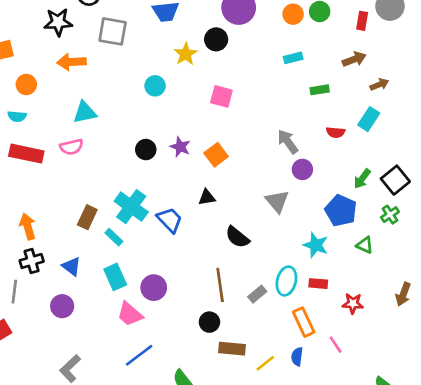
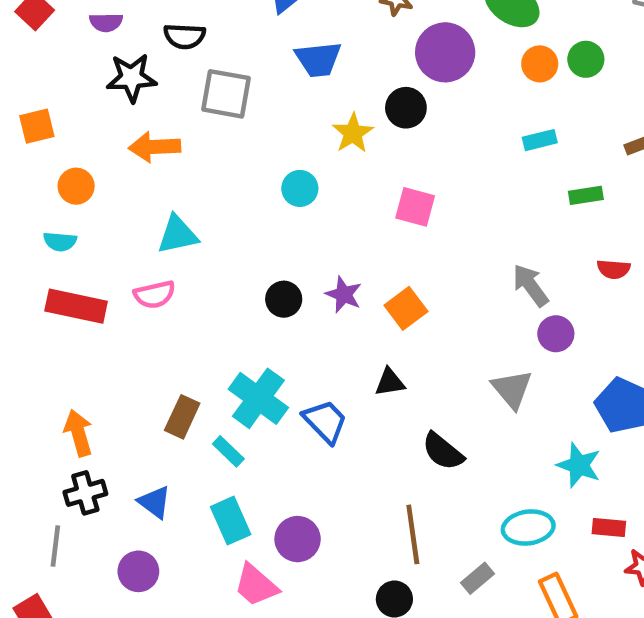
cyan ellipse: (286, 281) -> (528, 527), turned 68
red rectangle: (318, 284) -> (609, 527), moved
gray rectangle: (257, 294) -> (477, 578), moved

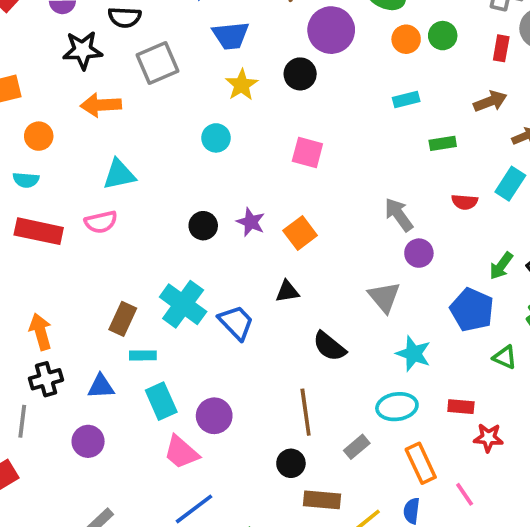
gray square: (226, 94) -> (158, 63), turned -33
yellow star: (353, 133) -> (242, 85), moved
cyan rectangle: (228, 451) -> (143, 355), moved, turned -45
cyan star: (579, 465) -> (413, 354), moved
blue triangle: (155, 502) -> (101, 387), turned -40

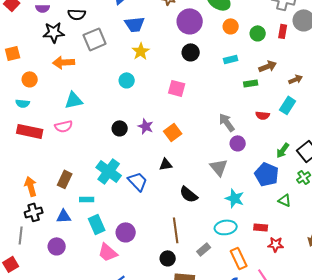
green circle: (443, 36) -> (258, 33), moved
black circle: (300, 74) -> (191, 52), moved
brown arrow: (490, 101) -> (268, 66), moved
brown rectangle: (123, 319) -> (65, 179), moved

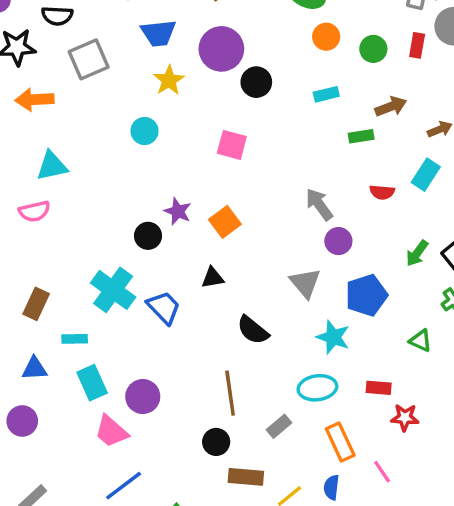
purple circle: (190, 21) -> (221, 49), moved
black circle: (120, 128) -> (148, 236), moved
blue pentagon: (267, 174) -> (366, 295), moved, turned 30

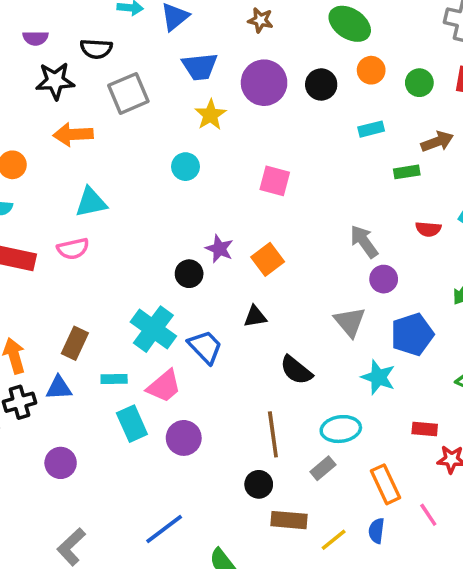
black circle: (256, 82) -> (321, 84), moved
blue triangle: (34, 369) -> (59, 388), moved
cyan ellipse: (317, 388) -> (341, 429), moved
pink trapezoid: (111, 431) -> (164, 386), moved, turned -81

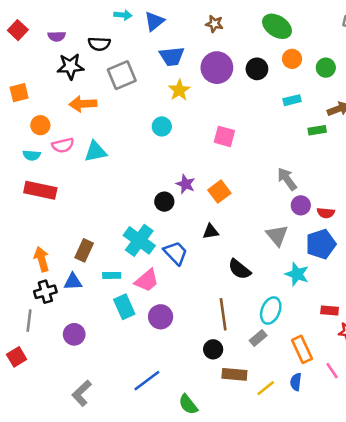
red semicircle: (428, 229) -> (326, 213), moved
pink semicircle: (73, 249) -> (63, 145), moved
cyan ellipse: (341, 429) -> (271, 311), turned -60

